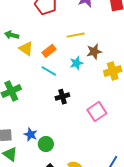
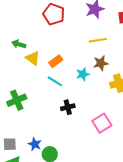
yellow line: (76, 35) -> (98, 40), moved

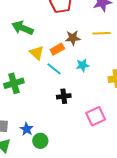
green arrow: (19, 44) -> (23, 28), size x1.5
yellow triangle: (33, 58) -> (37, 53), moved
brown star: (101, 63) -> (73, 38), moved

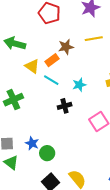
cyan star: (83, 65) -> (79, 85), moved

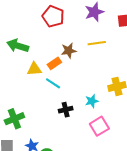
yellow triangle: (32, 66) -> (34, 69), turned -42
cyan star: (79, 85) -> (92, 101), moved
green cross: (13, 100) -> (14, 119), moved

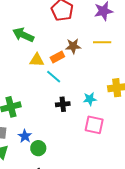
pink square: (99, 126) -> (94, 125), turned 36

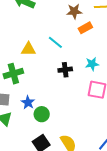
orange rectangle: (57, 57) -> (85, 28), moved
yellow triangle: (37, 60) -> (28, 49), moved

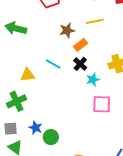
black cross: (65, 70) -> (80, 64), moved, turned -32

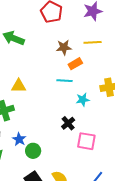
cyan line: (53, 64) -> (64, 81), moved, turned -35
black cross: (80, 64) -> (68, 123), moved
pink square: (102, 104) -> (86, 141), moved

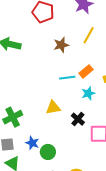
yellow line: (93, 42) -> (89, 35), turned -48
orange rectangle: (75, 64) -> (86, 71), moved
yellow triangle: (19, 86) -> (53, 108), moved

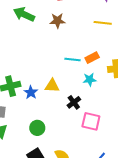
yellow line: (89, 35) -> (103, 23), turned 54
brown star: (61, 45) -> (57, 21), moved
blue star: (32, 143) -> (31, 92), moved

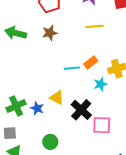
cyan star: (90, 80) -> (100, 84), moved
yellow triangle: (52, 86) -> (57, 98), turned 35
black cross: (74, 102) -> (81, 110), size x1.5

